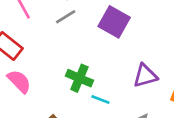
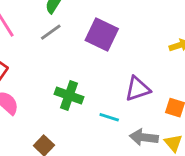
cyan line: (100, 100) -> (109, 117), moved

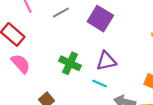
purple triangle: (138, 89) -> (106, 61), moved

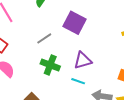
gray line: (61, 13) -> (44, 38), moved

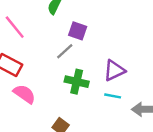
purple square: (75, 23) -> (78, 31), moved, size x0.7

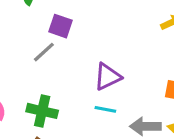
green cross: (77, 82) -> (42, 111), moved

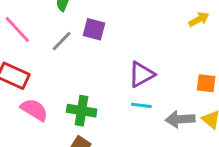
gray line: (44, 52) -> (62, 41), moved

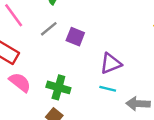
purple square: (94, 29) -> (75, 37), moved

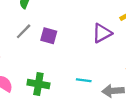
purple triangle: (111, 63) -> (102, 33), moved

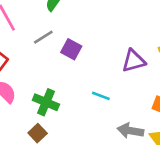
cyan line: (84, 80) -> (101, 96), moved

